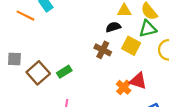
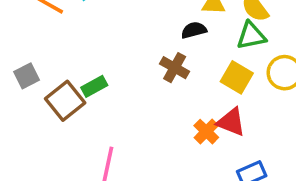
yellow square: (131, 46) -> (237, 77), moved
gray square: (14, 59) -> (27, 76), turned -32
green rectangle: (64, 72) -> (94, 86), moved

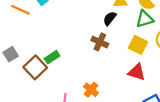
black semicircle: (194, 30) -> (110, 18), turned -32
orange cross: (206, 132) -> (91, 90), moved

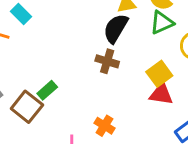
black semicircle: (110, 18) -> (116, 28), size x1.5
yellow square: (138, 45) -> (159, 74), moved, turned 36

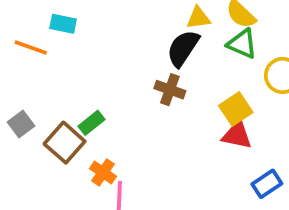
cyan rectangle: (21, 14) -> (63, 24), turned -36
green triangle: (162, 23) -> (242, 44), turned 45
orange cross: (104, 126) -> (103, 172), moved

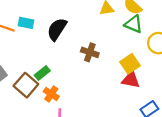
cyan rectangle: (63, 24) -> (26, 23), moved
black semicircle: (183, 48) -> (57, 29), moved
orange cross: (103, 172) -> (51, 94), moved

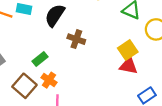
brown cross: (90, 52) -> (76, 39), moved
brown square: (26, 85) -> (24, 86), moved

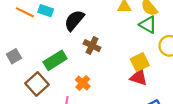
green rectangle: (40, 59) -> (55, 60), size x1.5
orange cross: (49, 80) -> (83, 83), moved

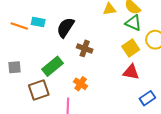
gray square: (14, 56) -> (15, 67), turned 32
yellow square: (140, 62) -> (131, 48), moved
brown square: (37, 84) -> (39, 90), turned 30

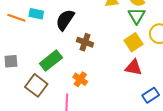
green triangle: (133, 23) -> (137, 16), turned 36
brown square: (39, 90) -> (36, 85), turned -35

